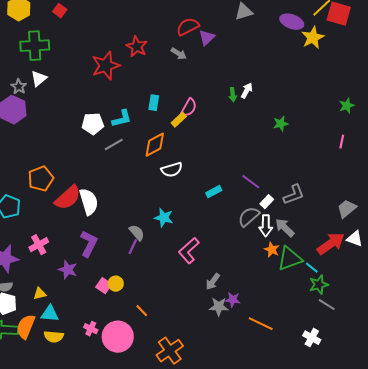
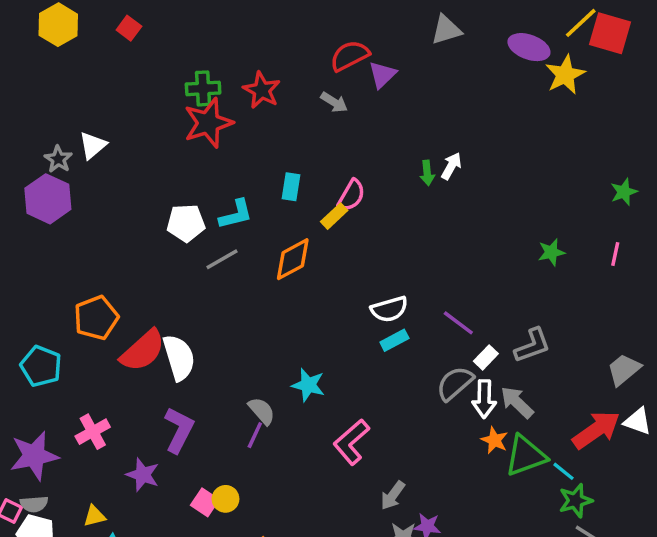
green cross: (35, 46) -> (203, 88), moved, size x0.7
green star: (281, 124) -> (551, 252), moved
white semicircle: (172, 170) -> (389, 309), moved

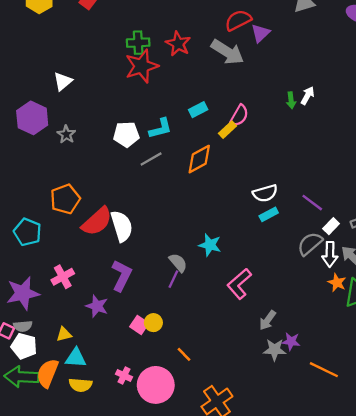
gray arrow: (334, 102) -> (228, 52), size x1.8
gray star: (58, 159) -> (66, 134), moved
cyan rectangle: (291, 187) -> (198, 110), turned 54

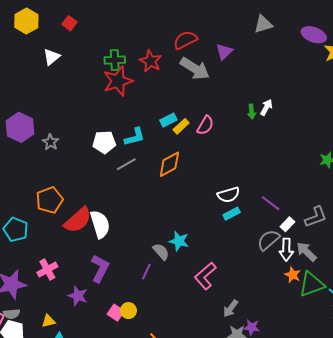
red semicircle: (238, 20) -> (185, 40), moved
white triangle: (63, 81) -> (52, 57), moved
yellow rectangle: (228, 130) -> (181, 126), moved
gray semicircle: (178, 263) -> (161, 252), moved

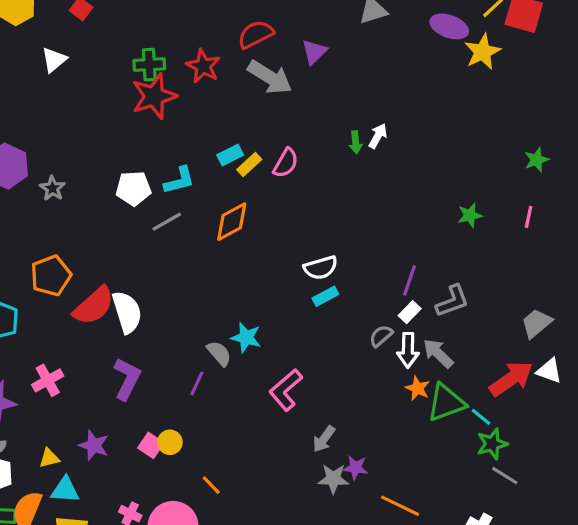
purple line: (271, 203) -> (410, 280), moved, turned 72
gray semicircle: (268, 240) -> (381, 336), size x0.7
purple star: (78, 296) -> (94, 445), moved

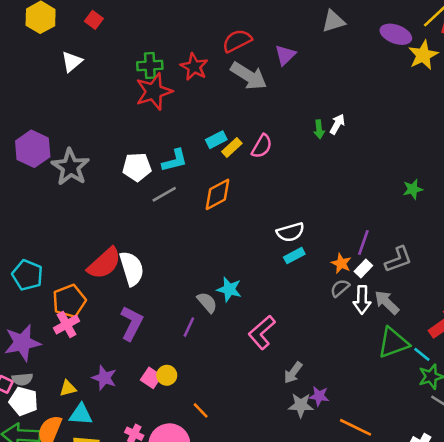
gray star: (52, 188) -> (70, 167), size x1.8
orange pentagon: (51, 276) -> (69, 301), moved
orange star: (417, 388) -> (341, 263), moved

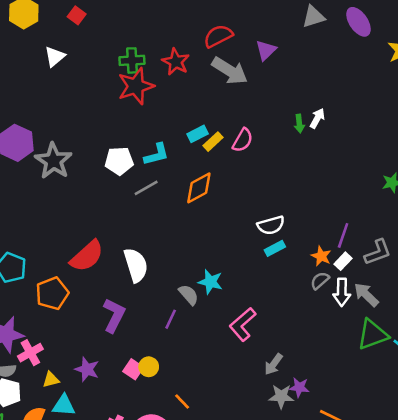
purple ellipse: (396, 34) -> (358, 22), moved, turned 36
white semicircle: (132, 269) -> (136, 265), moved
pink cross: (67, 325) -> (30, 353), moved

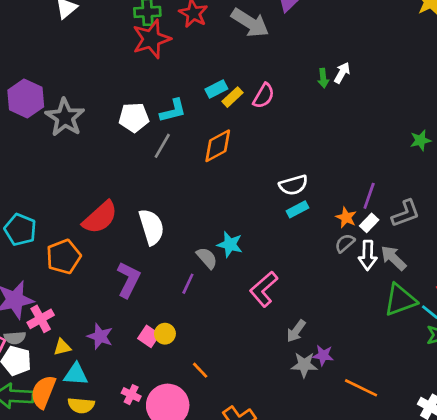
gray line: (146, 188) -> (162, 146), turned -30

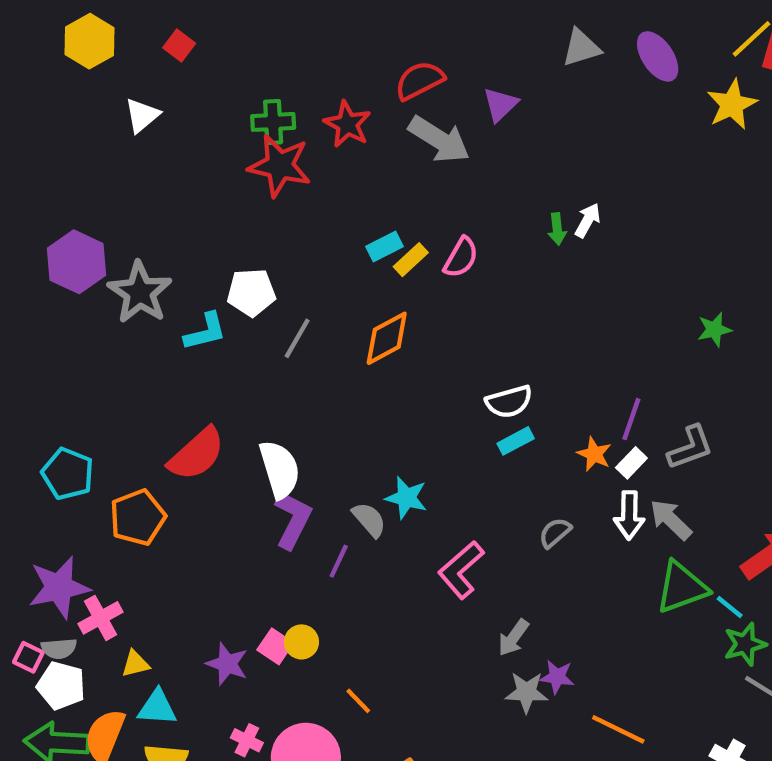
red star: (151, 39) -> (280, 166), turned 30
cyan L-shape: (173, 111) -> (205, 332), moved
gray semicircle: (345, 243) -> (555, 533), moved
purple L-shape: (128, 280) -> (293, 520), moved
purple star: (100, 336) -> (227, 664), moved

